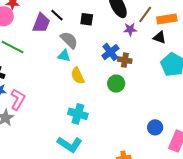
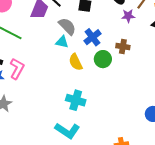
blue cross: (110, 52) -> (92, 37), moved
green circle: (116, 84) -> (103, 59), moved
pink L-shape: (18, 100) -> (17, 69), moved

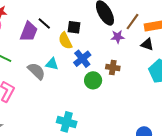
gray semicircle: (67, 26) -> (36, 71), moved
yellow semicircle: (76, 62) -> (65, 41), moved

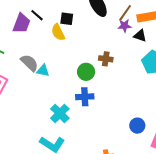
purple star: (118, 37) -> (125, 26), moved
blue cross: (82, 59) -> (85, 97), moved, turned 36
cyan triangle: (52, 64) -> (43, 71), moved
cyan cross: (67, 122) -> (60, 113), turned 30

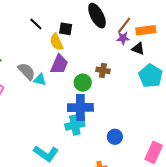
purple trapezoid: (21, 23) -> (59, 64), moved
blue cross: (85, 97) -> (80, 107), size x1.4
cyan cross: (60, 113) -> (75, 125), moved, turned 30
blue circle: (137, 126) -> (115, 137), moved

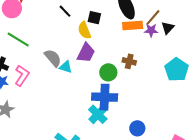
orange rectangle: (146, 30) -> (133, 25), moved
black triangle: (138, 49) -> (168, 28), moved, turned 48
cyan cross: (75, 125) -> (98, 114), turned -36

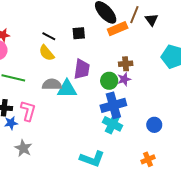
yellow semicircle: (84, 30) -> (47, 53), moved
purple star: (151, 30) -> (124, 79), moved
gray semicircle: (53, 58) -> (52, 84), turned -30
cyan triangle: (66, 67) -> (67, 89), size x1.5

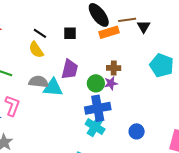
brown line: (134, 15) -> (127, 20), turned 54

